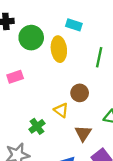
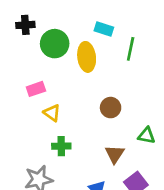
green line: (99, 57) -> (131, 49), moved
yellow triangle: (61, 110) -> (52, 113), moved
green cross: (37, 126) -> (61, 146), turned 35

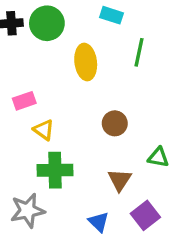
cyan rectangle: (104, 29) -> (112, 15), moved
green circle: (55, 44) -> (47, 23), moved
green cross: (61, 146) -> (55, 170), size x1.5

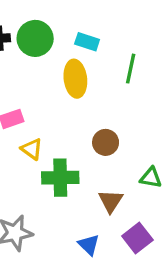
cyan rectangle: (112, 15) -> (87, 42), moved
green cross: (55, 170) -> (60, 178), moved

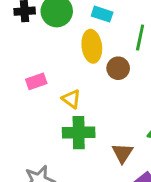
brown circle: (106, 142) -> (118, 68), moved
yellow triangle: (32, 149) -> (71, 99), moved

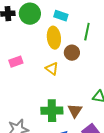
yellow triangle: (71, 99) -> (52, 69), moved
green cross: (79, 133) -> (52, 111), moved

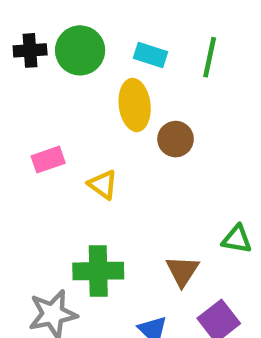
green line: (87, 32) -> (210, 57), moved
yellow triangle: (52, 69) -> (103, 185), moved
green cross: (52, 111) -> (98, 271), moved

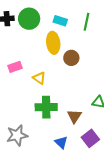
green cross: (98, 271) -> (46, 107), moved

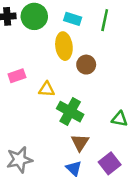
yellow triangle: (39, 78) -> (47, 89), turned -32
green cross: (46, 107) -> (70, 112), moved, turned 30
brown triangle: (74, 116) -> (80, 142), moved

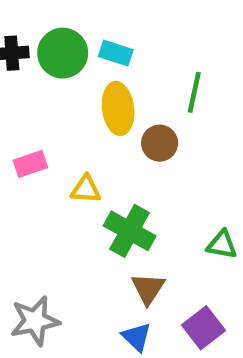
cyan rectangle: (73, 19) -> (116, 53), moved
green line: (105, 20) -> (194, 92), moved

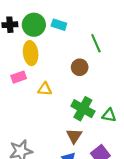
green line: (194, 92) -> (96, 43), turned -36
yellow ellipse: (118, 108) -> (31, 53), moved
green cross: (130, 231) -> (83, 109), moved

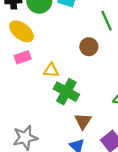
yellow ellipse: (31, 53) -> (22, 31), moved, turned -45
green cross: (83, 109) -> (66, 92), moved

